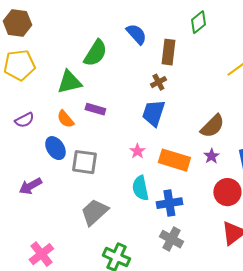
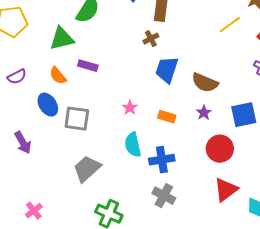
blue trapezoid: (153, 113) -> (167, 70), moved
brown semicircle: (212, 126) -> (205, 83), turned 68
orange rectangle: (174, 160) -> (167, 117), size x0.6
purple arrow: (30, 186) -> (23, 143), turned -90
pink cross: (41, 254) -> (34, 211), size x0.7

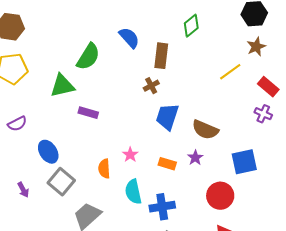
orange semicircle: (58, 76) -> (104, 169), moved, turned 36
purple star: (204, 113) -> (195, 158), moved
gray square: (77, 119) -> (61, 182), moved, turned 32
purple arrow: (23, 143) -> (23, 190), size x0.7

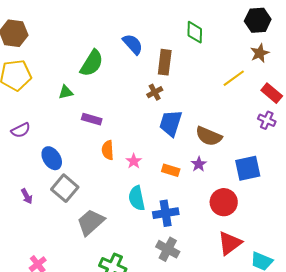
green diamond: (191, 26) -> (195, 32), turned -50
green triangle: (62, 86) -> (66, 92), size x0.6
orange semicircle: (104, 169) -> (108, 150), moved

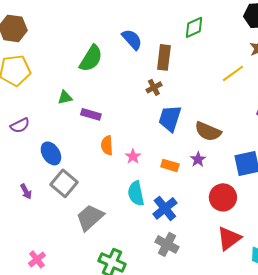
green diamond: (195, 32) -> (194, 27), turned 65
green triangle: (66, 92) -> (65, 97), moved
blue cross: (166, 213) -> (165, 208), turned -30

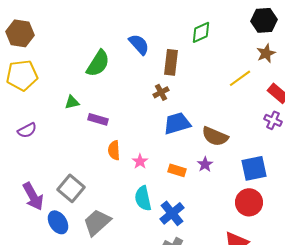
blue trapezoid: (170, 118) -> (177, 123), turned 56
blue ellipse: (51, 153) -> (58, 222), moved
purple arrow: (26, 191) -> (33, 196), size x1.8
red circle: (223, 197) -> (249, 202), moved

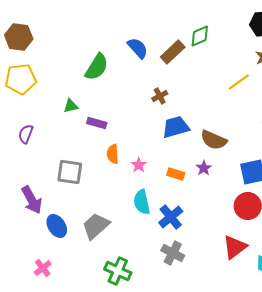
brown rectangle: (171, 62) -> (173, 52), moved, turned 40
purple semicircle: (27, 130) -> (26, 134), turned 138
gray square: (71, 188) -> (70, 172), moved, turned -32

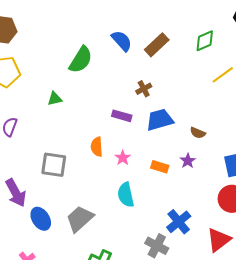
green diamond: (200, 36) -> (205, 41), moved
purple rectangle: (97, 123) -> (122, 116), moved
brown semicircle: (214, 140) -> (198, 133), size x0.6
blue cross: (171, 217) -> (179, 222), moved

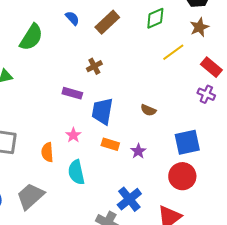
blue semicircle: (122, 41) -> (72, 18), size x0.7
blue trapezoid: (160, 120) -> (102, 111), moved, turned -64
orange semicircle: (97, 147) -> (47, 152), moved
purple star: (188, 161) -> (138, 151), moved

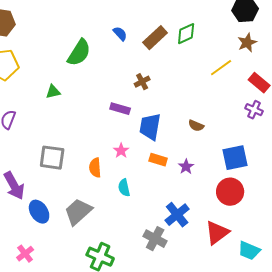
green diamond: (155, 18) -> (186, 34), moved
cyan semicircle: (76, 172) -> (124, 188), size x0.7

